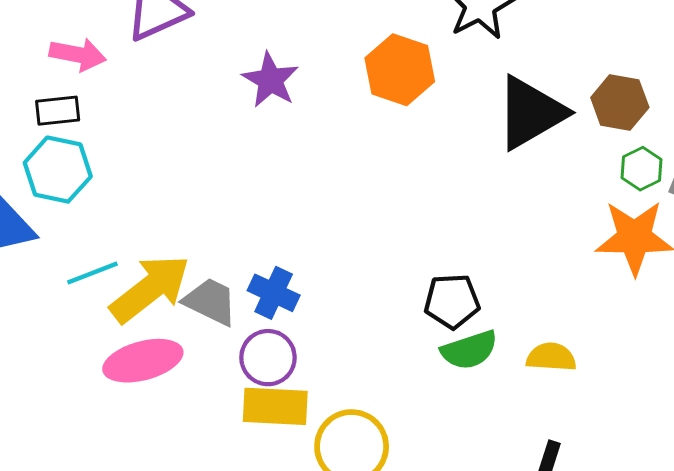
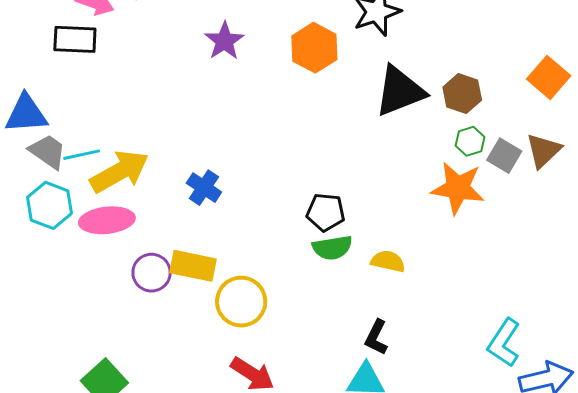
black rectangle: (58, 111) -> (75, 39), size x1.4
cyan hexagon: (58, 170) -> (49, 205), moved
gray trapezoid: (210, 302) -> (48, 152), moved
purple circle: (268, 358) -> (152, 273), moved

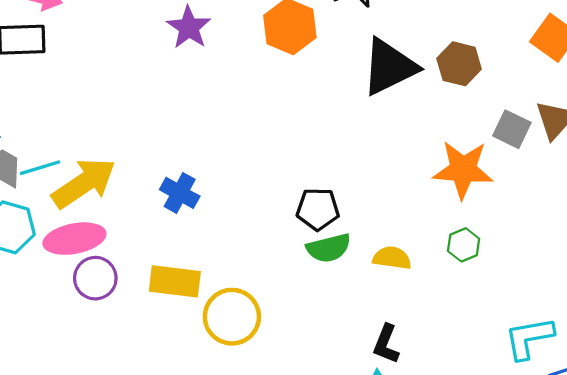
green hexagon: (470, 141) -> (464, 245), moved
purple circle: (152, 273) -> (95, 278), moved
cyan L-shape: (504, 343) -> (529, 338), turned 51

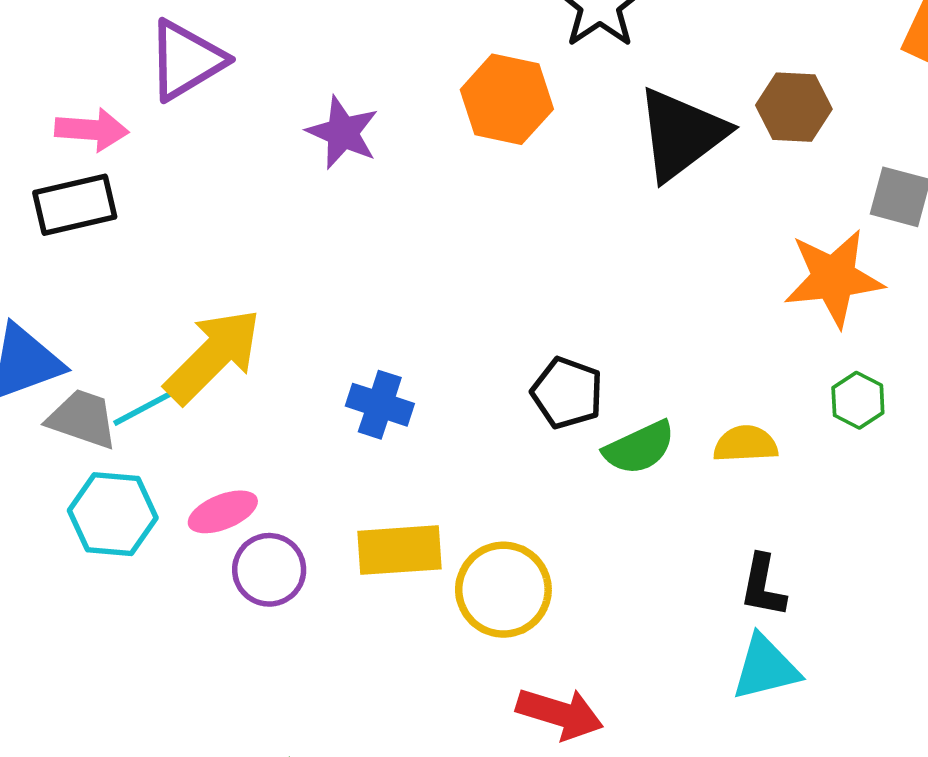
yellow arrow: (84, 183) -> (213, 356), moved
black pentagon: (318, 209) -> (567, 393), moved, turned 30
pink ellipse: (74, 239) -> (223, 512), size x0.7

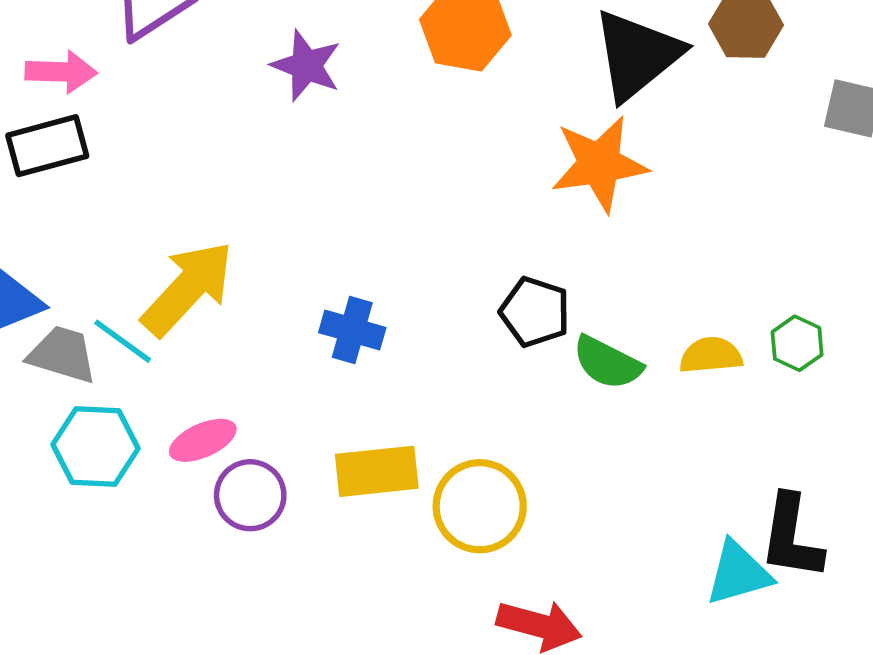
orange star: (834, 278) -> (599, 164), moved
green hexagon: (858, 400) -> (797, 343), moved
cyan line: (145, 407) -> (123, 341), turned 66
green semicircle: (639, 448) -> (607, 363), turned 54
black L-shape: (763, 586) -> (791, 537), moved, size x1.4

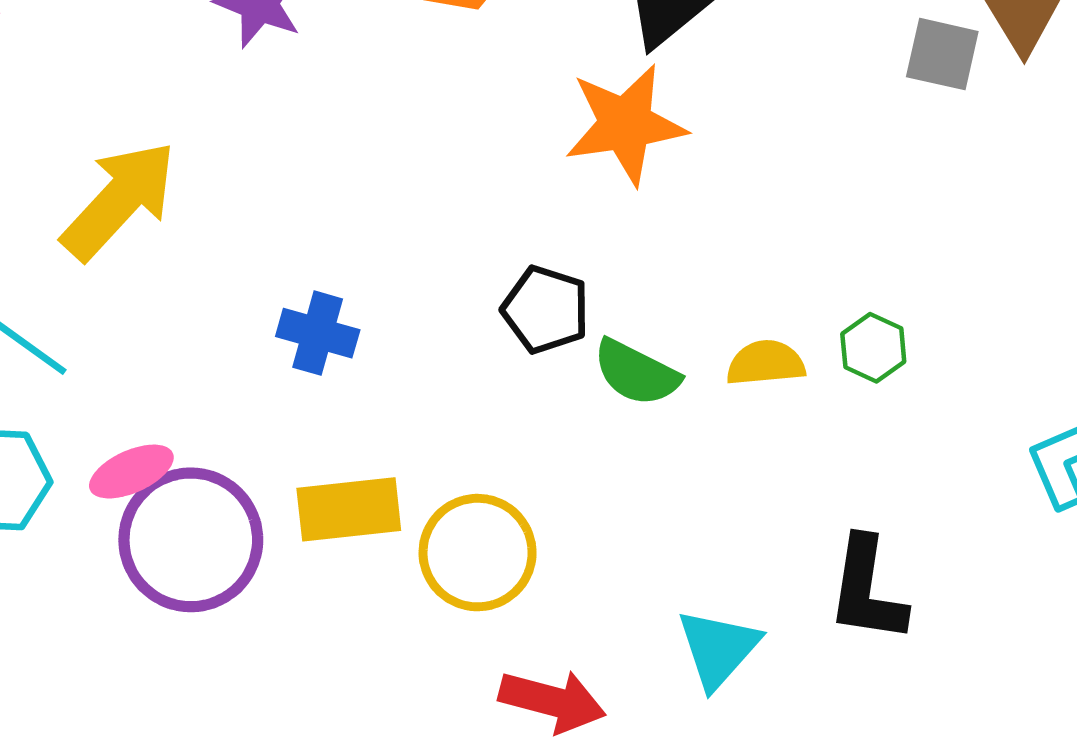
yellow arrow: (188, 288) -> (119, 200), moved
purple circle: (250, 495) -> (191, 540), size x1.6
cyan triangle: (738, 573) -> (718, 649), moved, turned -32

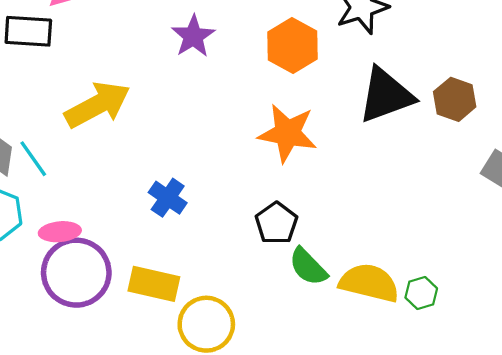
orange star: (625, 124) -> (287, 133), moved
yellow semicircle: (766, 363) -> (369, 283), size x1.6

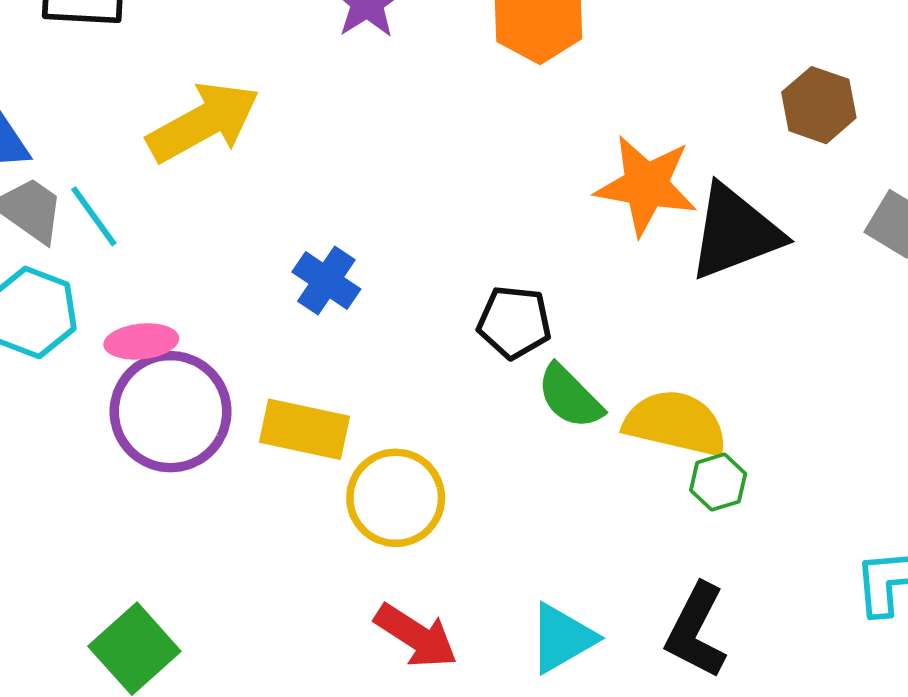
black triangle: (386, 95) -> (735, 232), moved
orange star: (287, 133) -> (646, 185), moved
black pentagon: (276, 223) -> (514, 322), turned -30
green hexagon: (421, 293) -> (718, 482), moved

